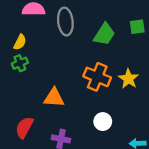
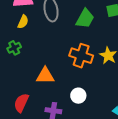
yellow semicircle: (20, 42) -> (23, 22), moved
white circle: (103, 122) -> (78, 96), moved

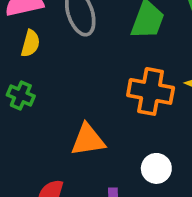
green cross: (14, 48) -> (21, 95), turned -32

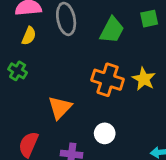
orange triangle: (88, 140) -> (60, 108), turned -45

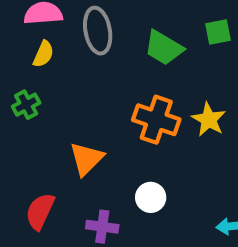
green trapezoid: (112, 30) -> (164, 48), turned 92
green cross: (18, 71) -> (26, 105), turned 30

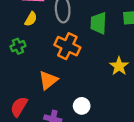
green trapezoid: (164, 48) -> (98, 23), turned 55
orange cross: (156, 120) -> (67, 46), moved

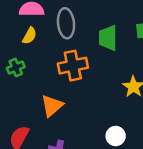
orange cross: (67, 46) -> (73, 66), turned -35
white circle: (82, 106) -> (116, 136), moved

